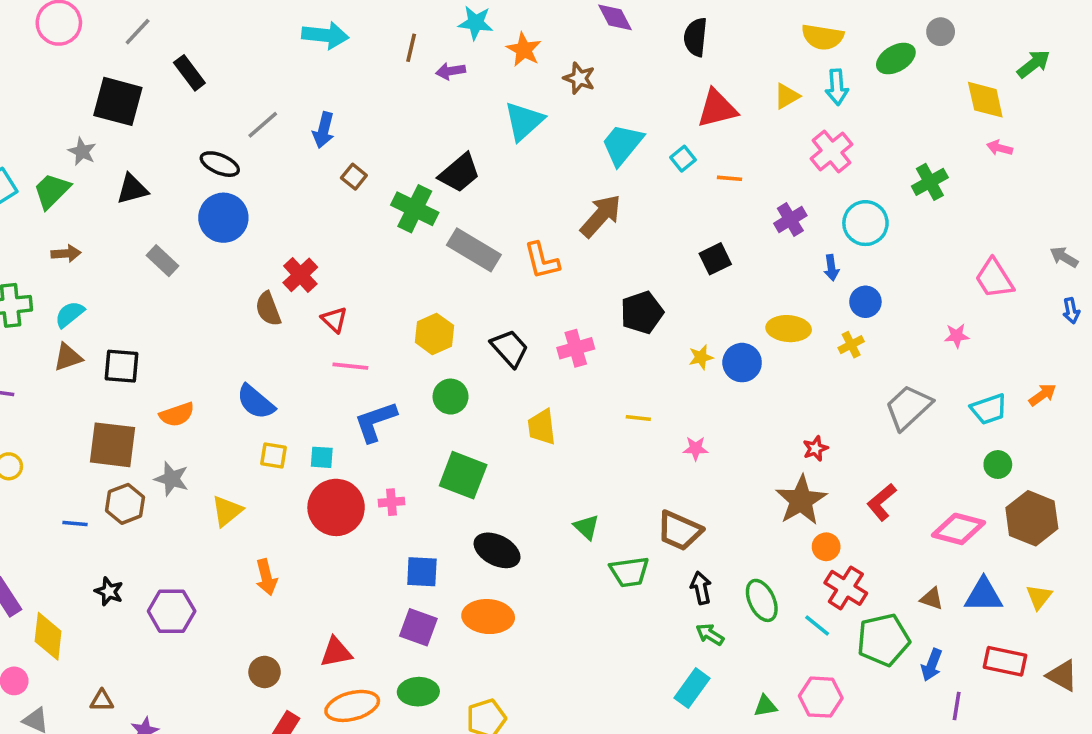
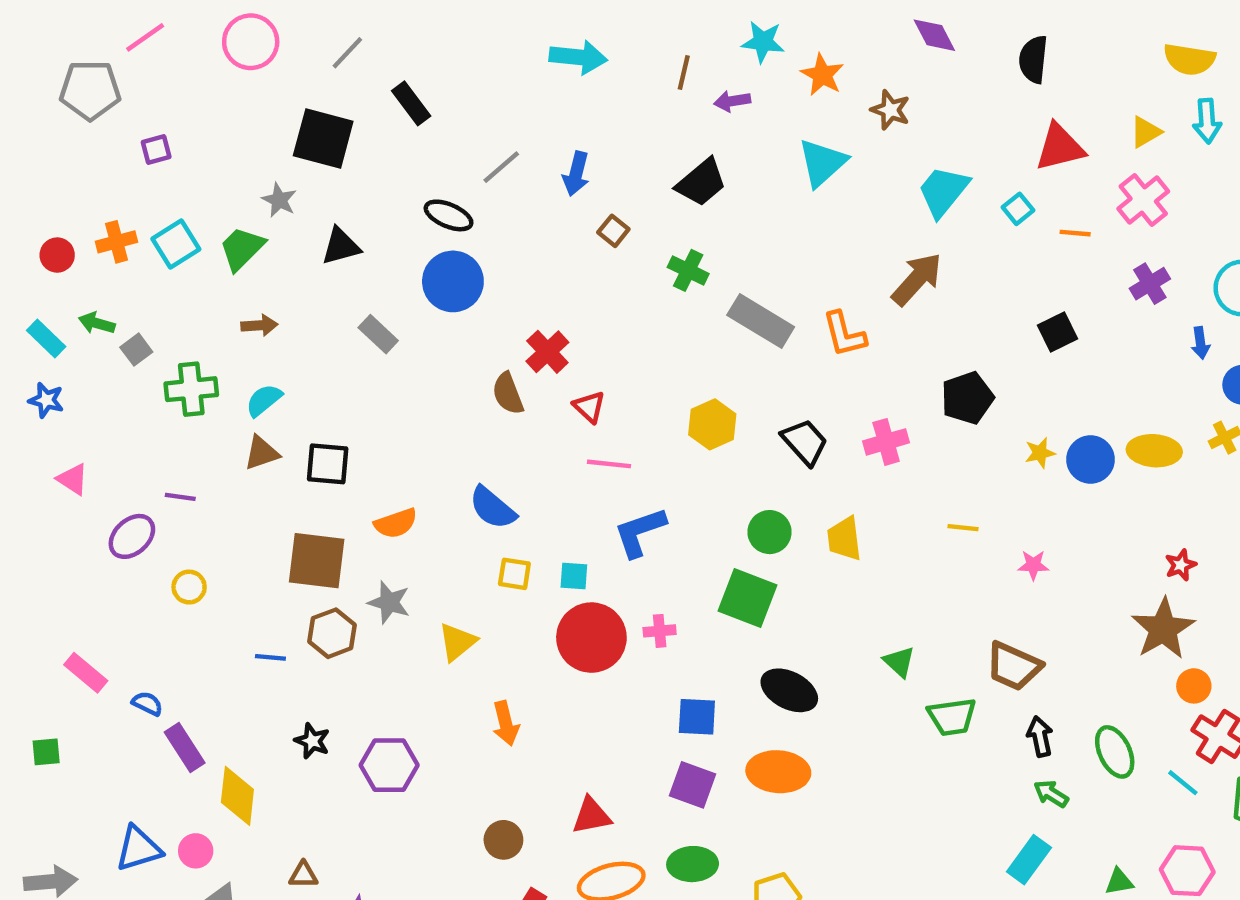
pink cross: (831, 152) -> (1143, 200), moved
black trapezoid: (459, 173) -> (701, 182), moved
green cross: (415, 209) -> (688, 270), size x0.7
yellow ellipse: (789, 329) -> (1154, 451), moved
green circle: (451, 397) -> (770, 532), moved

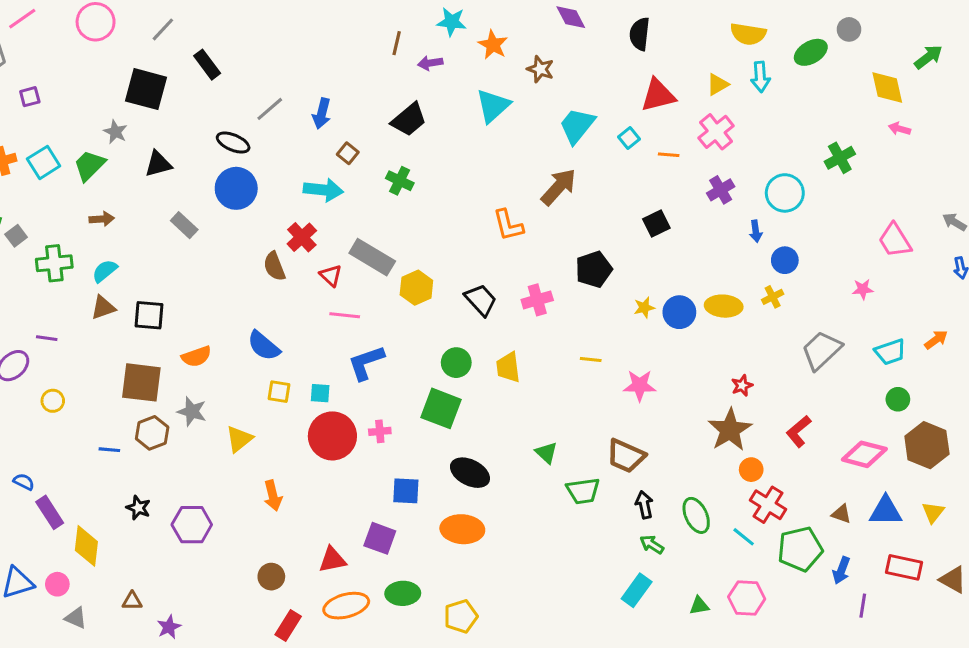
cyan arrow: (578, 57) -> (323, 190), moved
gray rectangle: (761, 321) -> (372, 257), moved
pink star: (1033, 565) -> (640, 386), size x1.5
purple square: (693, 785) -> (380, 538), moved

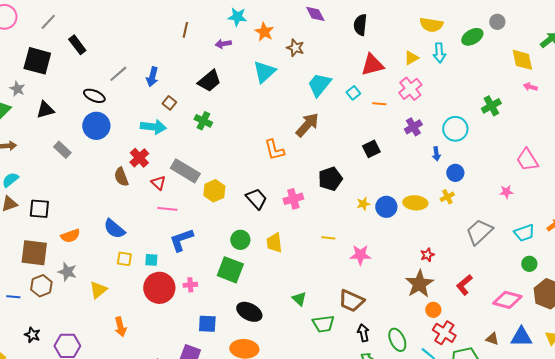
brown line: (397, 43) -> (185, 30), moved

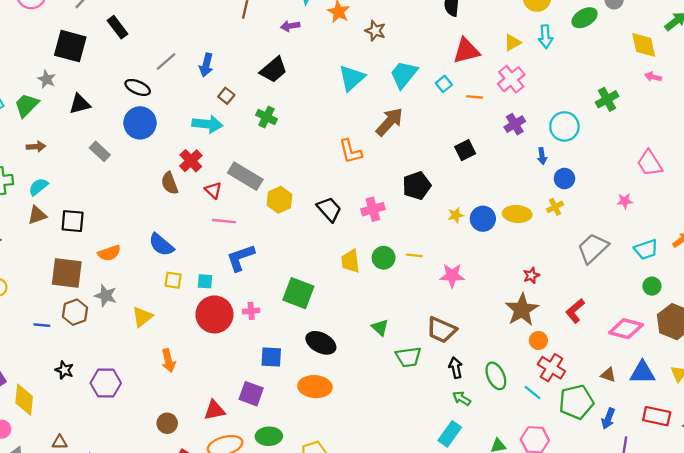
cyan triangle: (264, 72) -> (352, 78), moved
green circle: (240, 240) -> (384, 258), moved

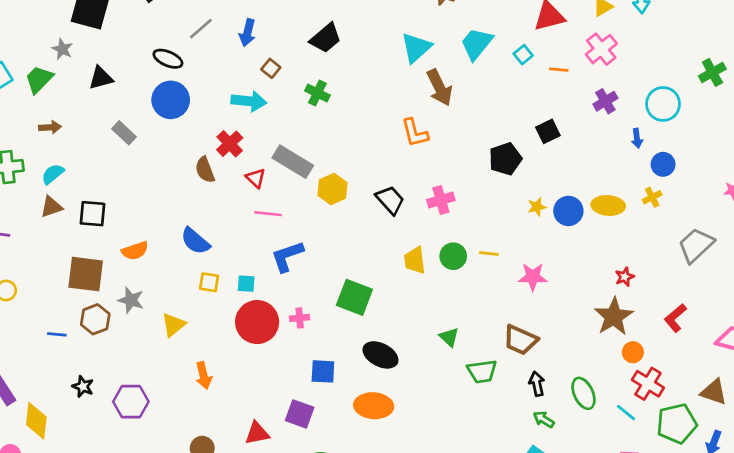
brown arrow: (389, 122) -> (439, 88), moved, turned 112
black pentagon: (417, 186) -> (505, 159), moved
brown triangle: (608, 375) -> (714, 392), size x1.5

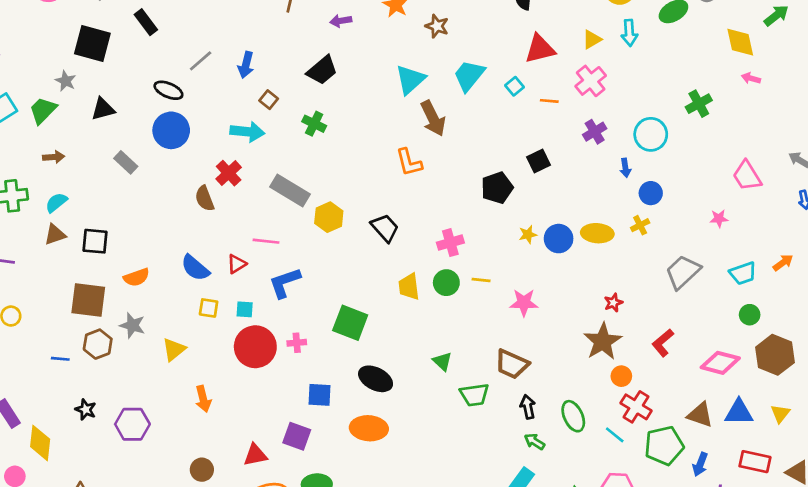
red triangle: (256, 178) -> (237, 264), moved, turned 45
pink cross: (441, 200) -> (450, 243), moved

